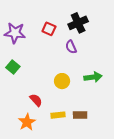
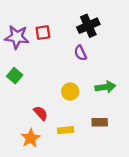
red square: (49, 29) -> (43, 33), moved, turned -32
brown rectangle: (80, 115) -> (100, 122), moved

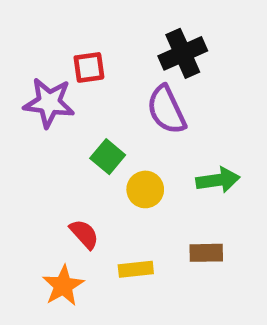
purple star: (17, 37) -> (49, 103), moved
purple semicircle: (80, 53) -> (166, 110), size x1.5
green square: (15, 76) -> (108, 157), moved

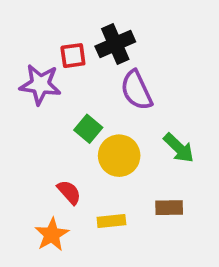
black cross: (183, 53) -> (115, 44), moved
green arrow: (218, 180) -> (179, 148), turned 52
yellow circle: (145, 189) -> (119, 156), size x1.4

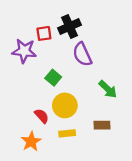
yellow circle: (119, 156) -> (65, 105), moved

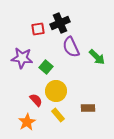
purple star: (24, 51) -> (22, 58), moved
green arrow: (108, 89) -> (97, 57), moved
yellow rectangle: (67, 133) -> (58, 115), turned 56

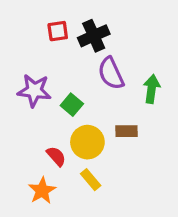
red square: (38, 29) -> (58, 31), moved
green arrow: (97, 57) -> (152, 89), turned -126
brown rectangle: (88, 108) -> (127, 131), moved

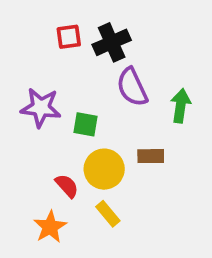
green square: (72, 105) -> (86, 124), turned -30

